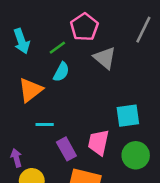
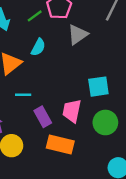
green line: (57, 48) -> (35, 16), moved
gray triangle: (105, 58) -> (78, 34), turned 45

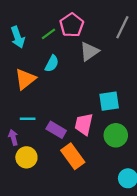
cyan line: (23, 95) -> (28, 119), moved
purple rectangle: (43, 117) -> (56, 130), turned -30
orange rectangle: (60, 144) -> (73, 156), turned 40

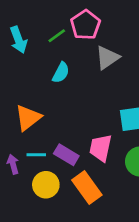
orange triangle: (25, 79) -> (28, 118), moved
cyan line: (28, 119) -> (36, 155), moved
yellow circle: (26, 157) -> (46, 185), moved

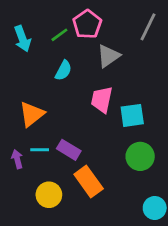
pink trapezoid: (101, 148) -> (102, 100), moved
yellow circle: (46, 185) -> (49, 195), moved

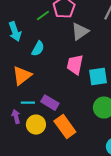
cyan arrow: (22, 39) -> (15, 32), moved
cyan semicircle: (63, 71) -> (38, 49), moved
purple arrow: (17, 159) -> (16, 117), moved
yellow circle: (49, 195) -> (36, 125), moved

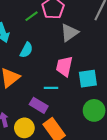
cyan line: (28, 103) -> (51, 88), moved

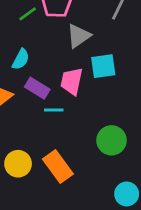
cyan square: (88, 79) -> (103, 66), moved
purple rectangle: (39, 105) -> (37, 88), moved

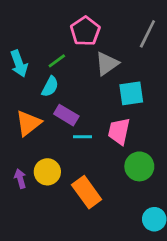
green line: (28, 14) -> (57, 61), moved
pink trapezoid: (72, 81) -> (119, 131), moved
yellow circle: (18, 164) -> (47, 172), moved

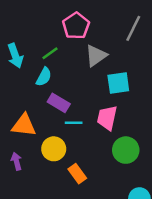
orange triangle: (28, 123) -> (24, 125), moved, turned 45
yellow circle: (47, 172) -> (54, 149), moved
orange rectangle: (87, 192) -> (77, 174), size x0.7

